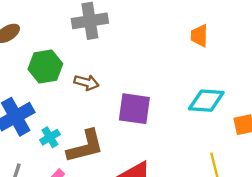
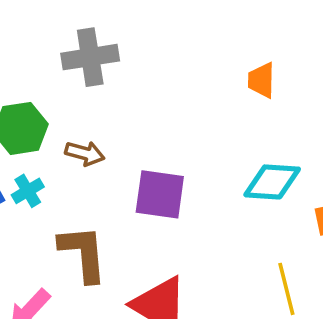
cyan cross: (50, 137) -> (28, 191), moved
brown L-shape: (85, 146) -> (83, 253), turned -81

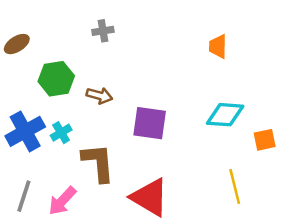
gray cross: (90, 57) -> (103, 31), size x0.6
cyan cross: (28, 191) -> (61, 133), moved

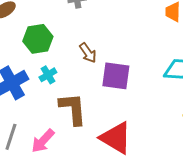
brown arrow: (99, 96) -> (88, 53), moved, turned 40
cyan cross: (61, 133) -> (48, 75), moved

